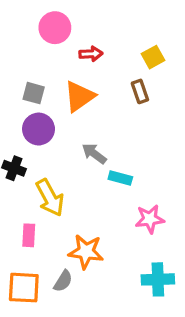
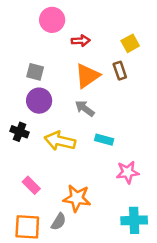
orange triangle: (79, 96) -> (87, 76), moved
gray arrow: (94, 154) -> (85, 108), moved
yellow arrow: (50, 198) -> (60, 141), moved, turned 132
pink rectangle: (29, 235) -> (31, 185), turned -48

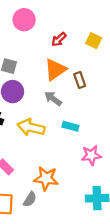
red arrow: (81, 41) -> (59, 39), moved, turned 140
yellow square: (130, 43) -> (94, 41), turned -35
brown rectangle: (120, 71) -> (80, 80), moved

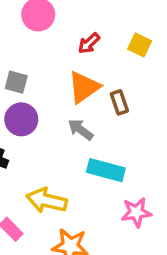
cyan rectangle: (70, 126) -> (106, 170), size x1.5
yellow arrow: (31, 127) -> (47, 201), moved

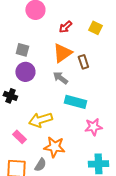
yellow arrow: (47, 201) -> (40, 120), turned -30

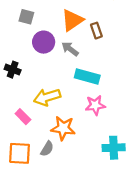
purple circle: (25, 72) -> (44, 42), moved
pink star: (93, 127) -> (95, 105), moved

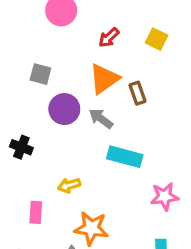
yellow arrow: (47, 97) -> (69, 185), size x0.6
pink star: (95, 105) -> (165, 196), moved
pink rectangle: (23, 117) -> (36, 212), turned 49

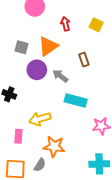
red arrow: (109, 37) -> (65, 24), turned 120
orange triangle: (104, 79) -> (48, 46), moved
yellow arrow: (69, 185) -> (40, 119), size x1.5

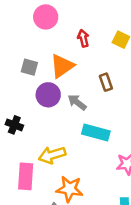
pink rectangle: (18, 136) -> (26, 176), size x1.5

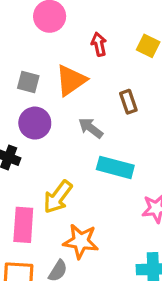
purple circle: (48, 95) -> (35, 123), moved
yellow arrow: (52, 155) -> (58, 197), turned -36

